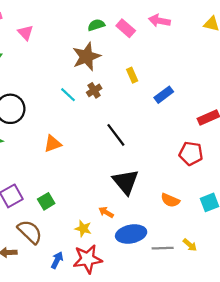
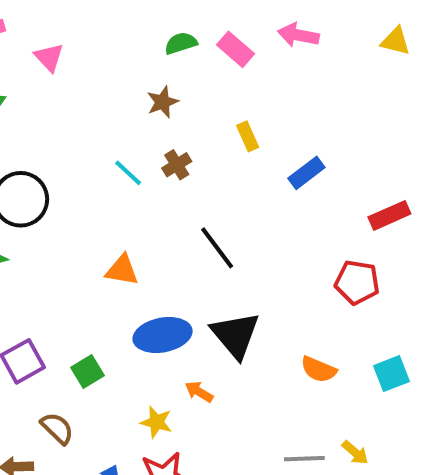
brown star: (86, 57) -> (163, 102), size x0.6
orange triangle: (53, 144) -> (122, 270), moved, turned 30
brown semicircle: (30, 232) -> (57, 428), size x0.7
blue ellipse: (131, 234) -> (163, 335), moved

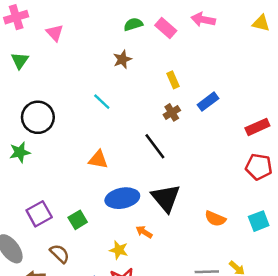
brown cross: (177, 165) -> (172, 112), moved
red pentagon: (357, 282) -> (259, 167), moved

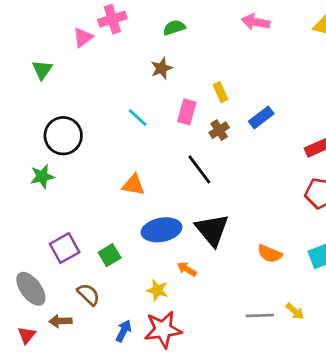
pink cross: (16, 17) -> (112, 19), moved
pink rectangle: (166, 28) -> (187, 112), moved, turned 65
pink triangle: (55, 33) -> (83, 37), turned 36

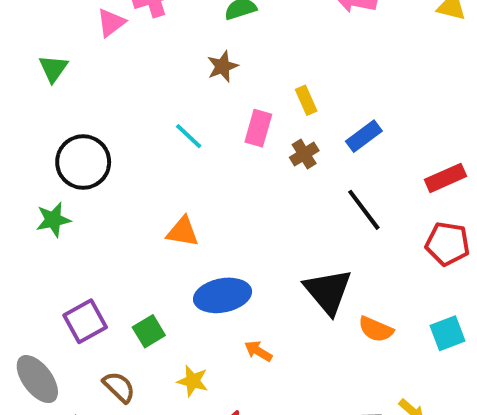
black line: (199, 169) -> (364, 210), moved
black triangle: (212, 230) -> (328, 291), moved
yellow star: (157, 290) -> (193, 381), moved

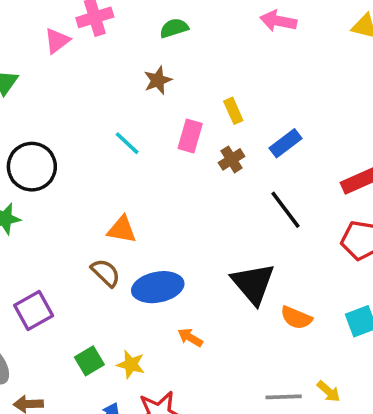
green square: (149, 331) -> (89, 361), moved
brown semicircle: (119, 387) -> (106, 273), moved

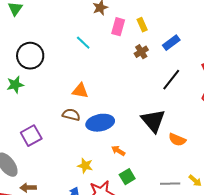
pink rectangle: (190, 136) -> (118, 27), moved
black line: (285, 210) -> (171, 80), turned 75
brown semicircle: (106, 273) -> (71, 115), turned -30
green square: (89, 361) -> (127, 177), moved

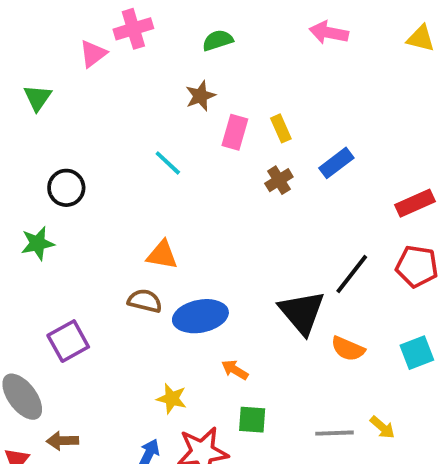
black circle: (30, 56) -> (66, 188), size x0.7
black line: (171, 80) -> (352, 274), moved
green square: (127, 177) -> (252, 420), turned 35

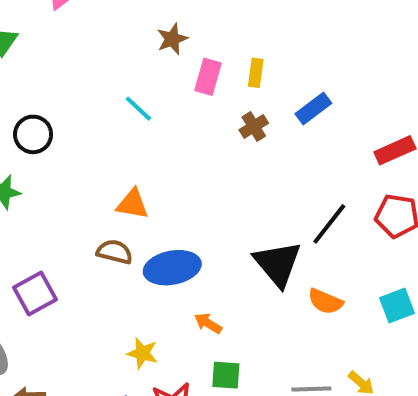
yellow rectangle: (281, 128) -> (256, 73), turned 32

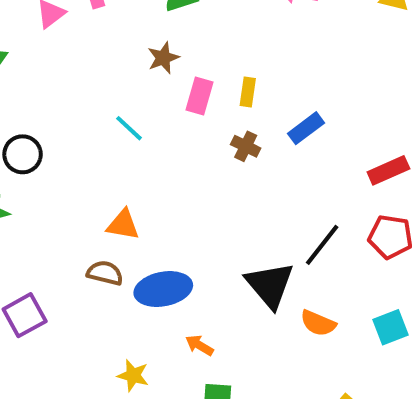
brown cross: (254, 126) -> (246, 146), turned -32

